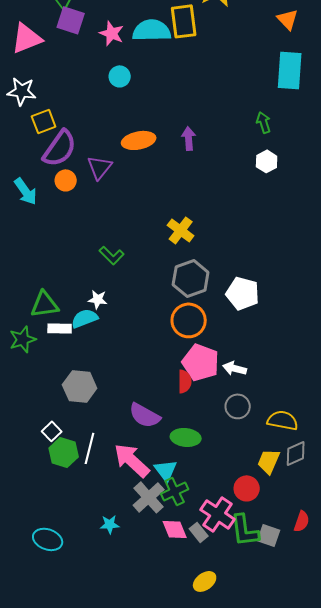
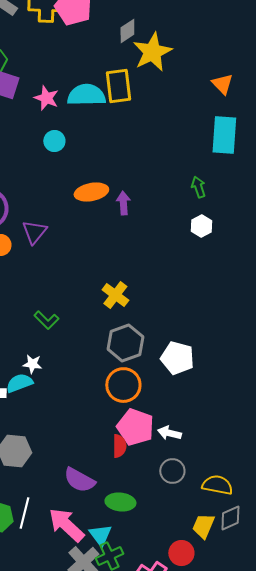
orange ellipse: (139, 140) -> (91, 192), moved

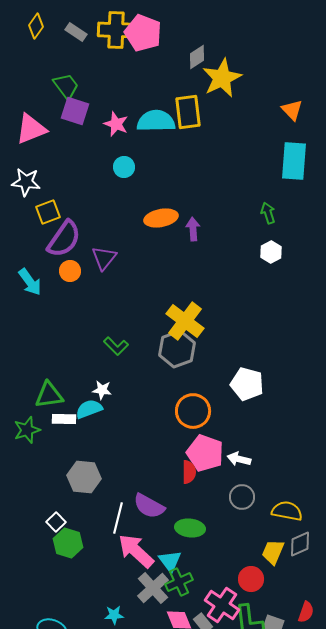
yellow cross: (115, 295) -> (185, 321), size x1.4
gray hexagon: (125, 343) -> (177, 349), moved
white line: (24, 513) -> (118, 518), moved

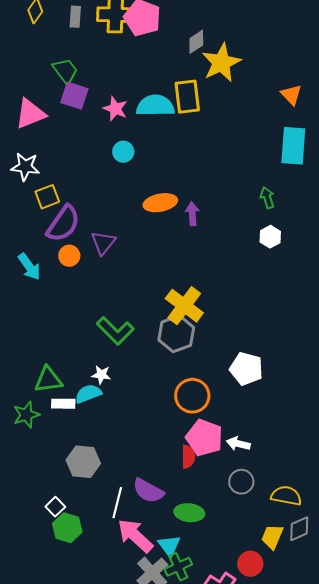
gray rectangle: (76, 32) -> (75, 17), turned 60
green L-shape: (116, 346) -> (115, 331), size x1.5

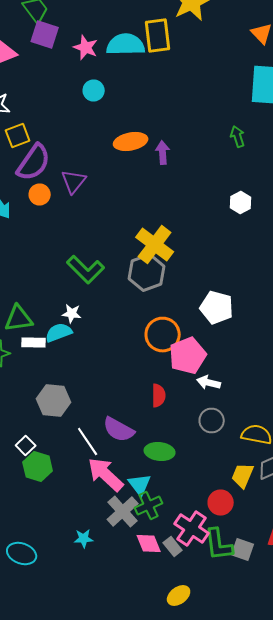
white hexagon: (270, 237) -> (241, 202), moved
pink pentagon: (204, 438) -> (188, 356), moved, turned 30
white line: (117, 503) -> (88, 442), turned -48

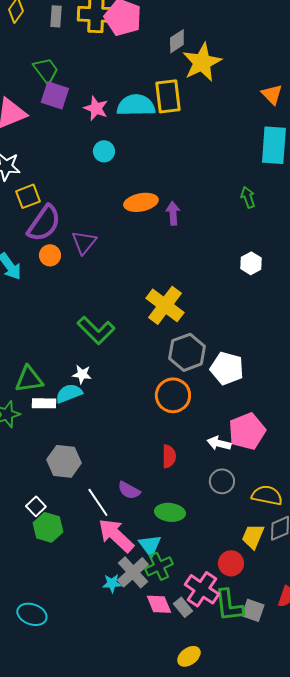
gray hexagon: (147, 272) -> (187, 352), moved
pink pentagon: (188, 356) -> (247, 431), moved
purple semicircle: (119, 430) -> (129, 490), size x0.7
cyan star: (84, 538) -> (112, 583), moved

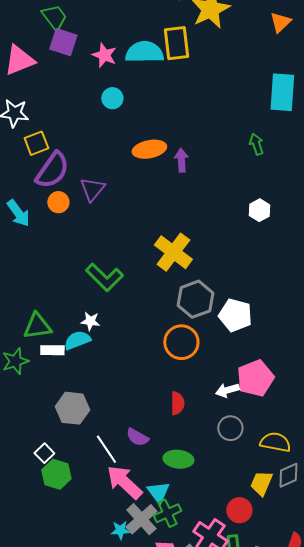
orange triangle: (272, 94) -> (280, 22), moved, turned 30
white arrow: (219, 443) -> (227, 390), turned -30

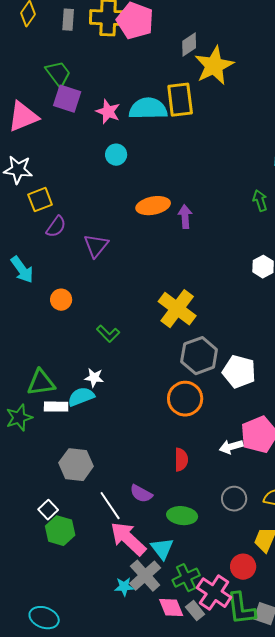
purple semicircle: (52, 170) -> (56, 227), size x0.6
orange circle: (58, 202) -> (61, 300), moved
green L-shape: (104, 277) -> (108, 334), size x0.6
gray circle: (230, 428) -> (234, 499), moved
green cross: (167, 513) -> (186, 578), moved

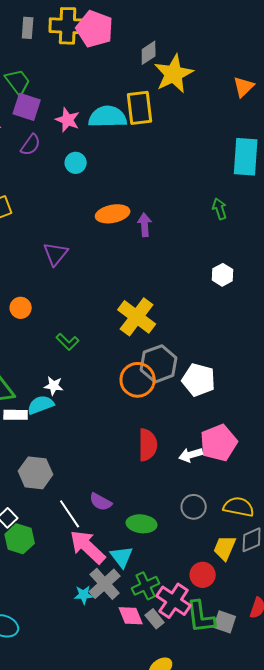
purple semicircle: (56, 227) -> (31, 145), moved
orange circle: (185, 399) -> (138, 380), moved
red semicircle: (181, 460) -> (148, 445), moved, size x1.4

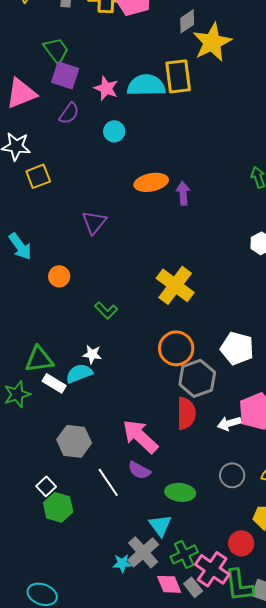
gray hexagon: (159, 364) -> (197, 378), moved
white rectangle: (16, 415) -> (54, 383), turned 30
pink arrow: (88, 547) -> (140, 436), moved

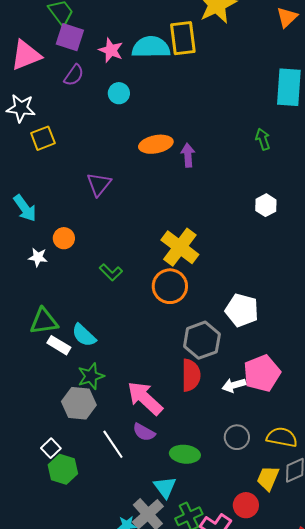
orange circle: (176, 348) -> (170, 286), moved
white star: (92, 354) -> (38, 257), moved
cyan semicircle: (79, 373) -> (84, 335), turned -116
green star: (17, 394) -> (91, 376), moved

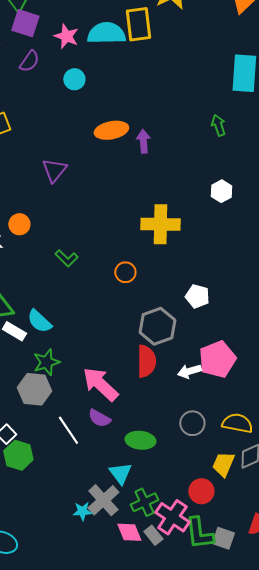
yellow cross: (180, 247) -> (160, 224), moved, turned -36
orange circle: (170, 286) -> (125, 272), size x0.6
white pentagon: (242, 310) -> (197, 296), size x0.7

